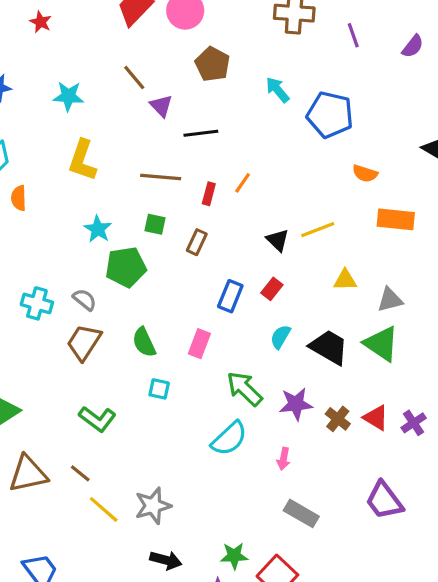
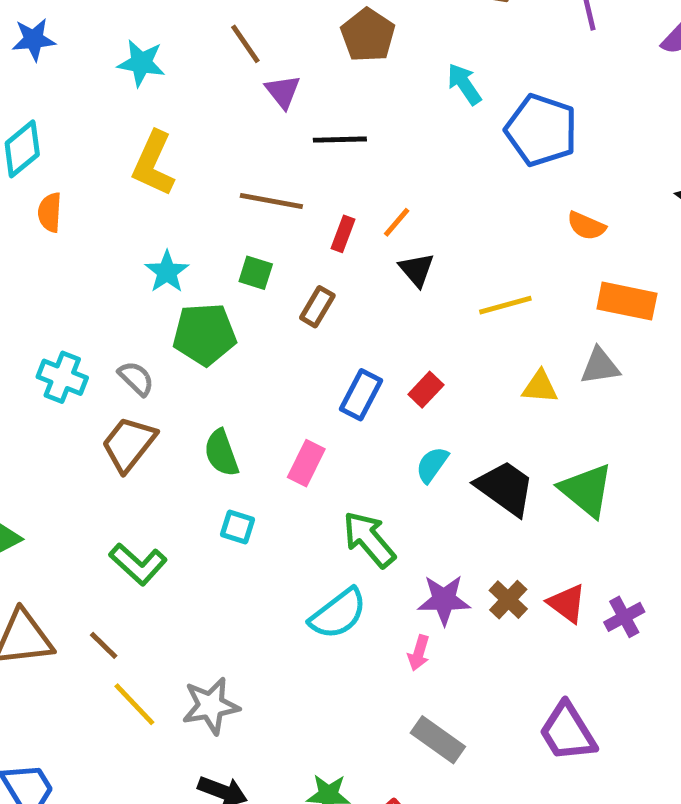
black triangle: (278, 240) -> (417, 270), moved
gray triangle: (390, 300) -> (600, 366), moved
purple star: (296, 404) -> (444, 600), moved

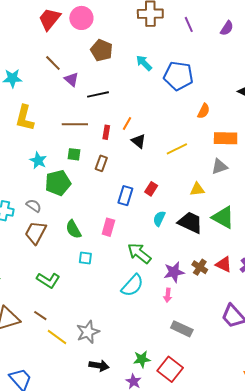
orange semicircle: (586, 226) -> (204, 111), turned -77
yellow triangle: (540, 387) -> (197, 189), moved

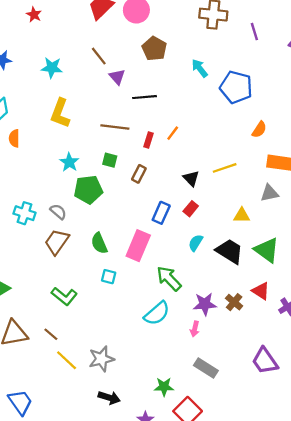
black triangle: (139, 141) -> (191, 178), moved
pink rectangle: (108, 227) -> (138, 246), size x1.5
red triangle: (224, 264) -> (261, 291), moved
green star: (142, 359) -> (164, 387), moved

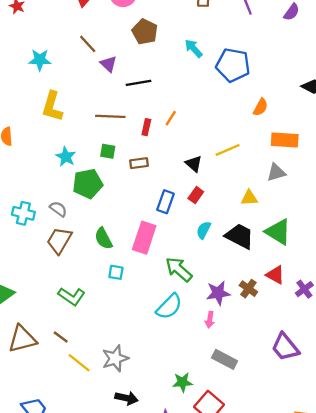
brown rectangle: (139, 174) -> (139, 163), turned 60

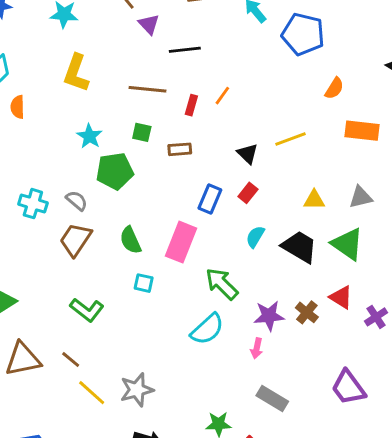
gray triangle: (276, 172) -> (361, 197), moved

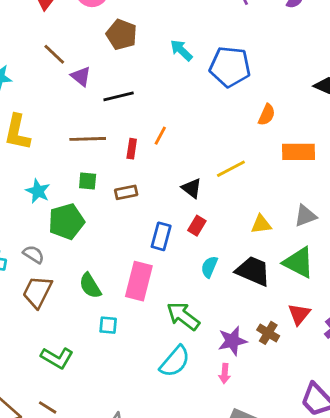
red triangle: (341, 297) -> (299, 314), turned 45

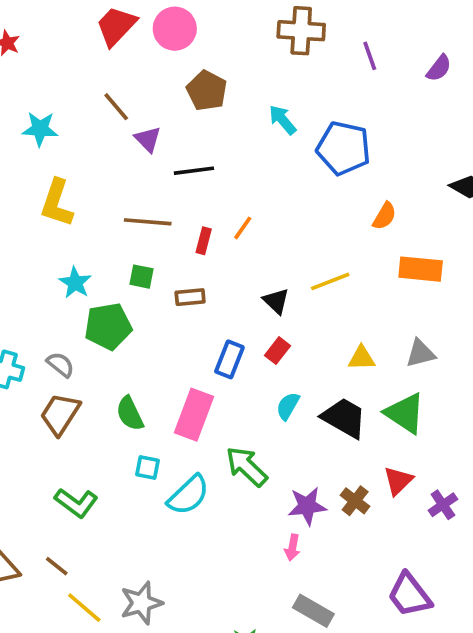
cyan semicircle: (175, 361) -> (188, 495), moved

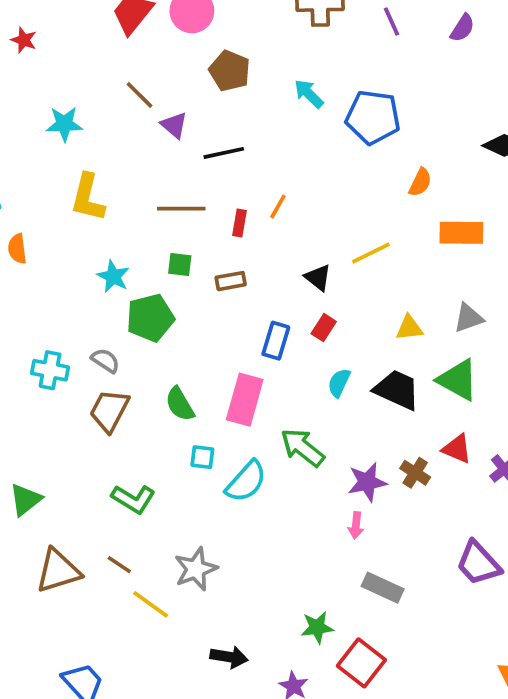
red triangle: (398, 481) -> (457, 449), turned -48
gray star: (141, 603) -> (196, 569), moved

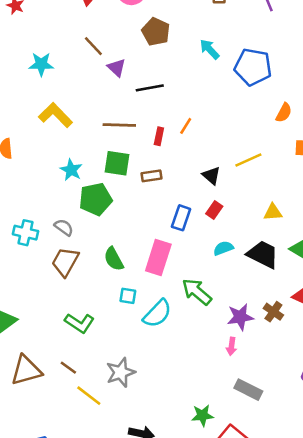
yellow L-shape: (88, 197) -> (56, 115), turned 120
green square: (180, 265) -> (117, 163), size x1.5
cyan semicircle: (339, 383) -> (223, 248), turned 42

